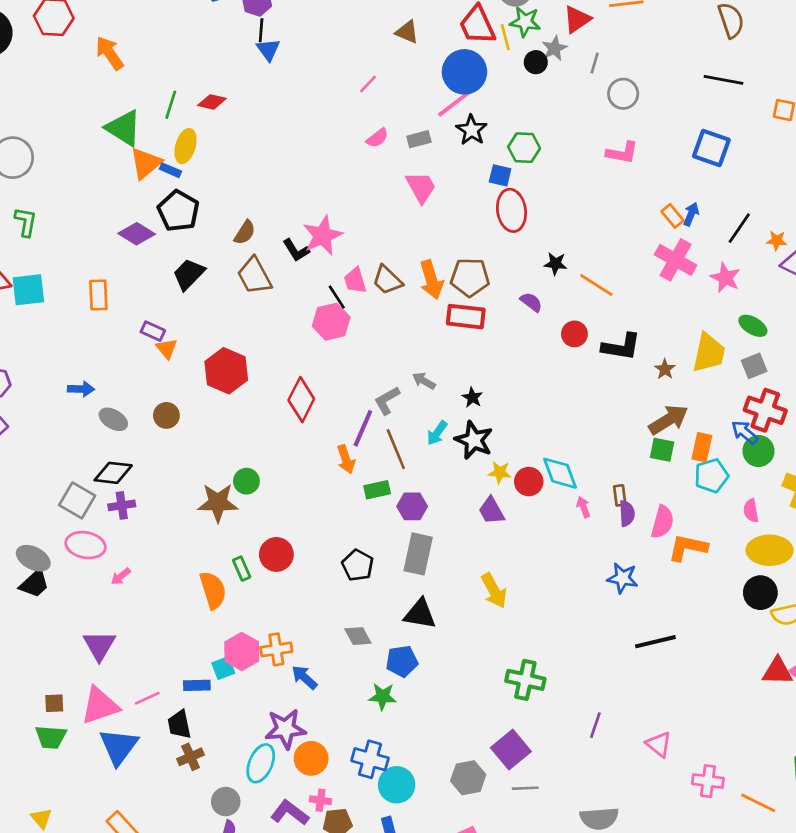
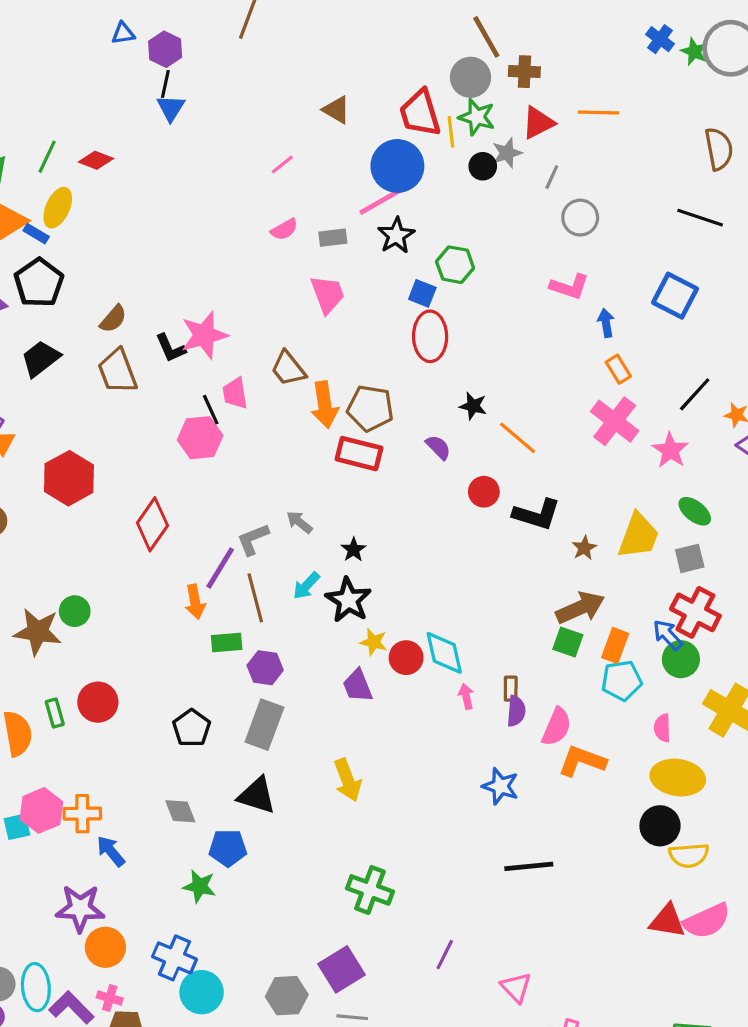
blue arrow: (691, 214) -> (606, 323), moved, turned -40
brown trapezoid: (387, 280) -> (288, 369), moved
cyan ellipse: (261, 763) -> (36, 987), moved, turned -36

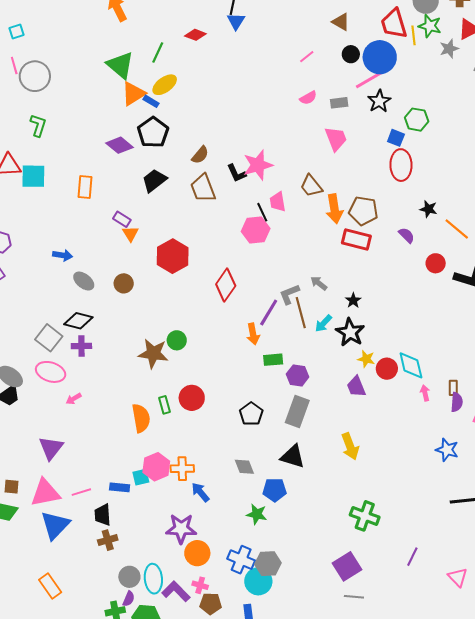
red diamond: (96, 160) -> (195, 35), moved
black circle: (483, 166) -> (351, 54), moved
yellow ellipse: (58, 208) -> (165, 85), turned 30
brown line: (255, 598) -> (301, 313), moved
gray hexagon: (287, 996) -> (268, 564), moved

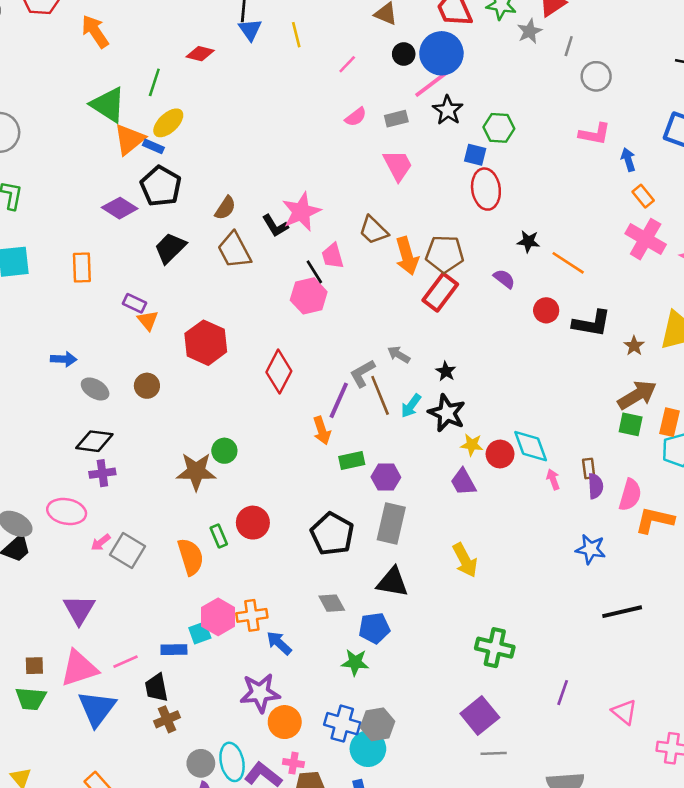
yellow line: (414, 35) -> (296, 35), moved
red rectangle: (356, 240) -> (440, 292), turned -60
gray square: (49, 338) -> (127, 551), moved
black pentagon: (251, 414) -> (332, 534), size x1.4

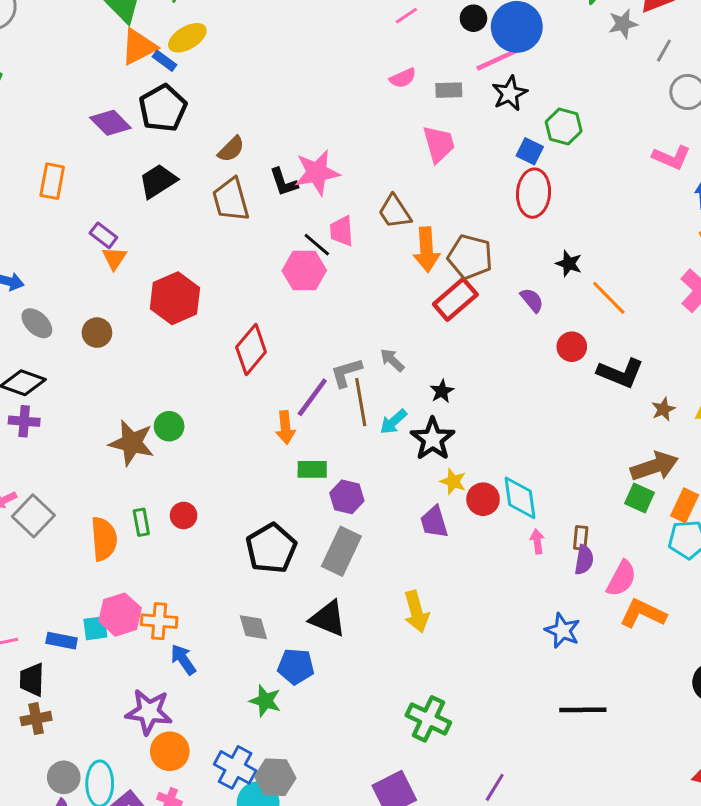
black line: (314, 272) -> (317, 245), turned -30
red circle: (253, 523) -> (184, 515), size x0.7

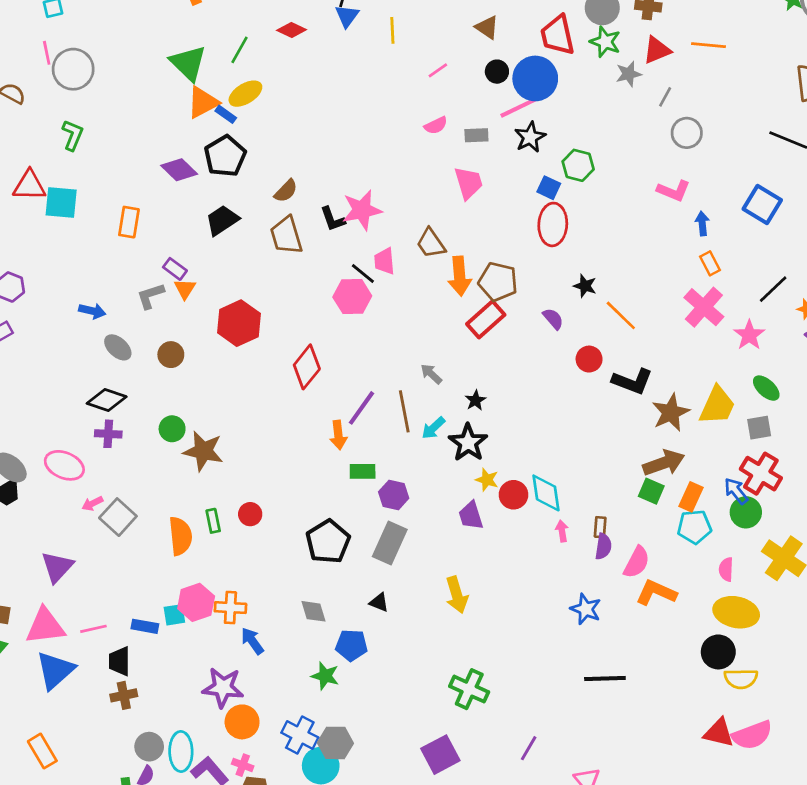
gray L-shape: (346, 373) -> (150, 296), moved
brown star: (663, 409) -> (671, 412), size x1.8
green circle: (169, 426) -> (172, 429), moved
black triangle: (328, 619) -> (379, 602), size x0.6

